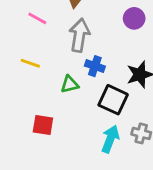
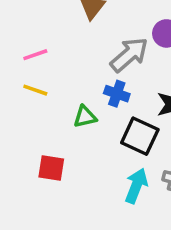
pink line: (37, 18) -> (35, 55), moved, turned -48
gray arrow: (79, 35) -> (129, 55), moved, turned 40

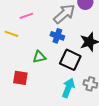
pink line: (35, 55) -> (26, 16), moved
green triangle: (85, 117) -> (39, 57), moved

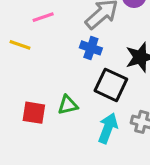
green triangle: (39, 57) -> (68, 105), moved

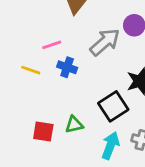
blue cross: (91, 48) -> (67, 67), moved
black square: (111, 85) -> (113, 106), turned 32

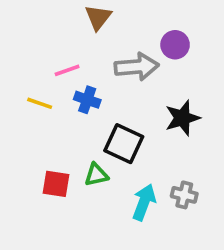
gray arrow: (105, 42) -> (137, 67), turned 36
black square: (113, 106) -> (124, 144), moved, turned -32

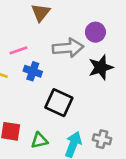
black star: (182, 118) -> (101, 67), moved
green triangle: (96, 175) -> (39, 140), moved

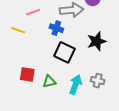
black star: (101, 67) -> (97, 41), moved
blue cross: (33, 71) -> (56, 28), moved

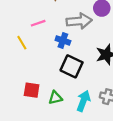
yellow line: (18, 30) -> (22, 43), turned 40

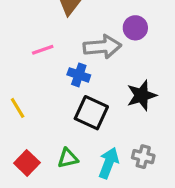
yellow line: (22, 43) -> (18, 108), moved
red square: (32, 90) -> (27, 163), moved, turned 35

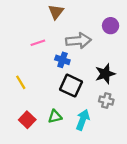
purple circle: (135, 28) -> (111, 26), moved
gray cross: (143, 157) -> (106, 100), moved

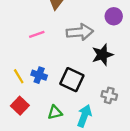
blue cross: (62, 60) -> (39, 75), moved
black star: (105, 74) -> (102, 55), moved
red square: (27, 120) -> (20, 106), moved

